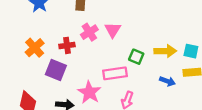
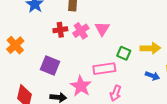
red cross: (67, 45) -> (60, 30), moved
orange cross: (35, 48) -> (15, 45), moved

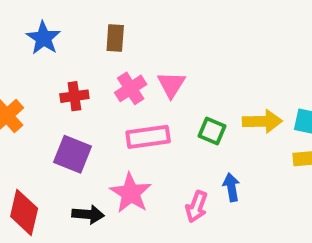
red cross: (60, 30) -> (74, 96), moved
pink rectangle: (104, 69) -> (148, 137), moved
blue arrow: (152, 76) -> (231, 187), moved, turned -120

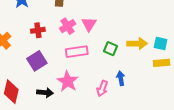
purple square: (73, 154) -> (37, 61), turned 36

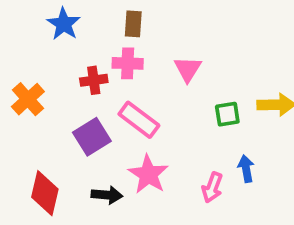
pink cross: (68, 26) -> (128, 63), moved, turned 35
green square: (110, 49) -> (227, 114), turned -32
pink rectangle: (77, 52) -> (139, 120), moved, turned 45

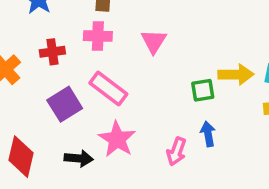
red cross: (94, 80) -> (52, 52), moved
green square: (227, 114) -> (203, 90), moved

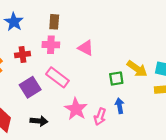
pink triangle: (154, 41) -> (86, 48), turned -35
yellow arrow: (236, 74) -> (137, 69), turned 36
pink star: (117, 139) -> (76, 109), moved

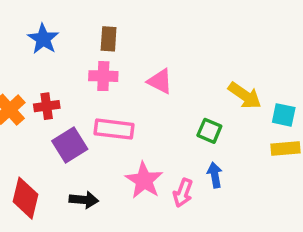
red cross: (23, 55) -> (47, 106), moved
yellow arrow: (137, 69) -> (245, 95), moved
pink rectangle: (57, 77) -> (114, 129), turned -30
green square: (116, 79) -> (209, 131), turned 32

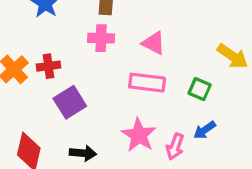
pink rectangle: (114, 129) -> (147, 83), moved
blue arrow: (215, 175) -> (205, 130), turned -115

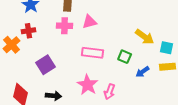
pink triangle: (154, 43) -> (90, 22), moved, turned -42
red cross: (48, 66) -> (29, 31), moved
blue arrow: (205, 130) -> (143, 72), moved

